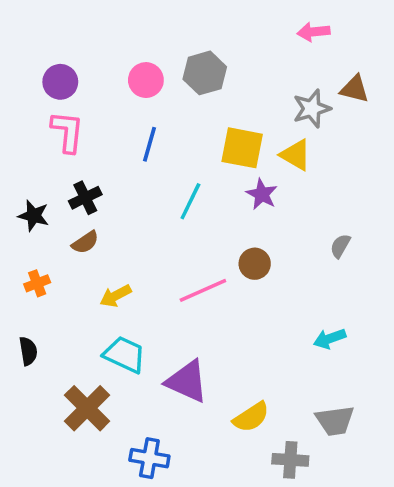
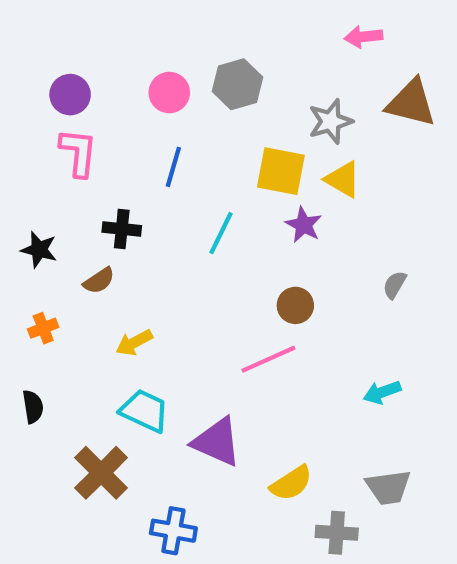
brown triangle: (355, 89) -> (411, 103), size x1.5
gray star: (312, 109) -> (330, 121), moved
black cross: (85, 198) -> (122, 229), moved, turned 32
pink line: (203, 290) -> (268, 359), moved

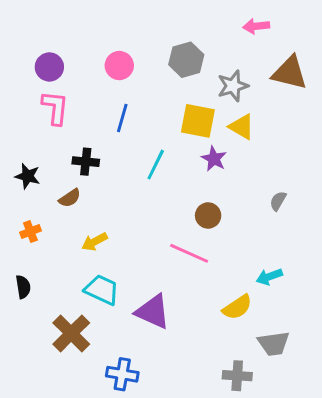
gray hexagon: (237, 84) -> (186, 60), moved
pink line: (268, 359) -> (189, 253), turned 48
yellow semicircle: (291, 483) -> (237, 307), moved

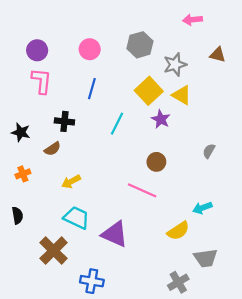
brown triangle: (290, 73) -> (218, 55), size x0.6
yellow square: (198, 121) -> (149, 91), turned 36
gray cross: (237, 376) -> (178, 282), turned -35

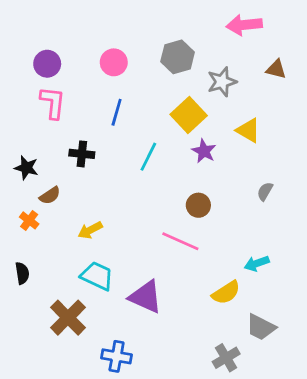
pink arrow: (192, 20) -> (244, 25), size x1.4
yellow triangle: (182, 95) -> (248, 130), moved
brown semicircle: (52, 149) -> (50, 196), moved
orange cross: (23, 174) -> (29, 220), turned -32
gray trapezoid: (206, 258) -> (261, 327), turned 35

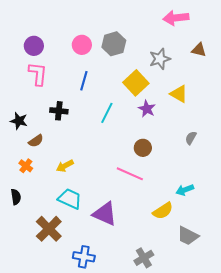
gray hexagon: (178, 57) -> (114, 44), moved
orange cross: (29, 220) -> (26, 166), moved
gray cross: (226, 358) -> (144, 258), moved

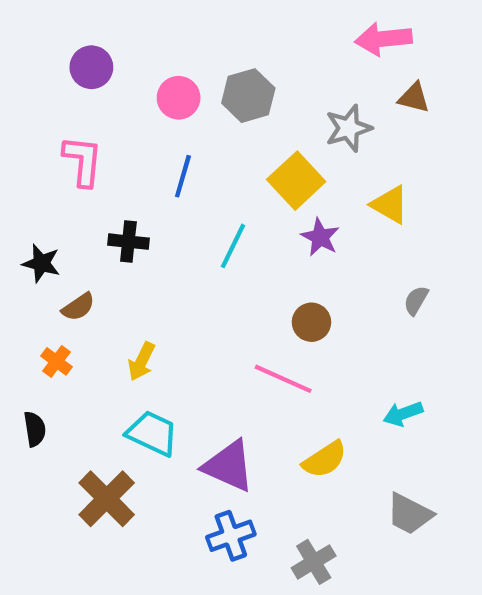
purple circle: (34, 46) -> (91, 67), moved
brown triangle: (199, 50) -> (414, 98), moved
yellow arrow: (65, 166) -> (142, 361), turned -36
yellow semicircle: (163, 211) -> (325, 459), moved
blue cross: (84, 257) -> (231, 536), moved, turned -30

